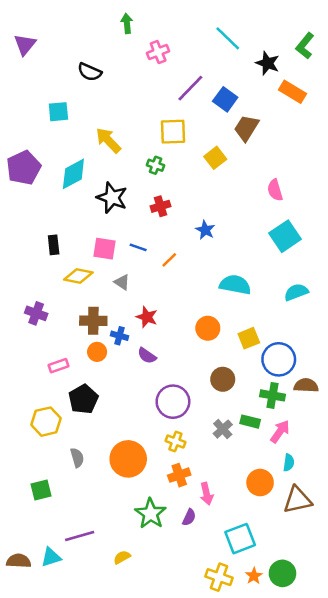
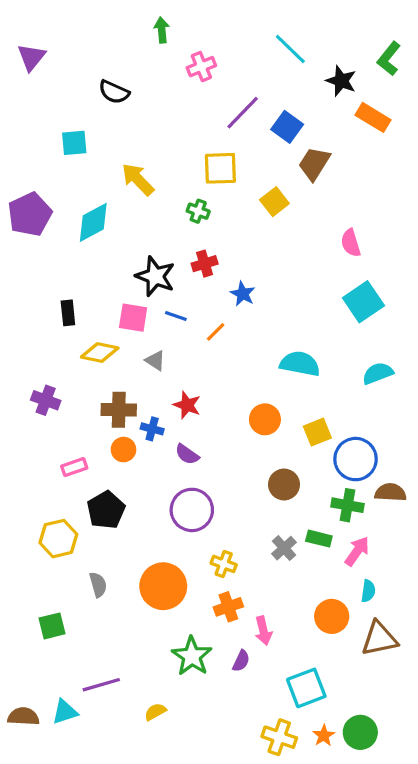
black star: (112, 198) -> (155, 276), moved
blue star: (205, 230) -> (243, 294), moved
purple circle: (173, 402) -> (192, 510), moved

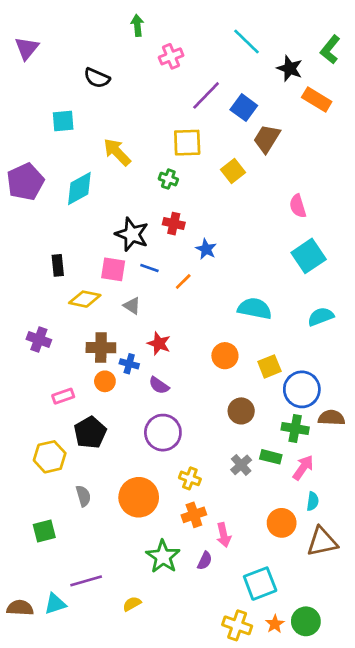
red cross: (205, 264) -> (174, 224), turned 30

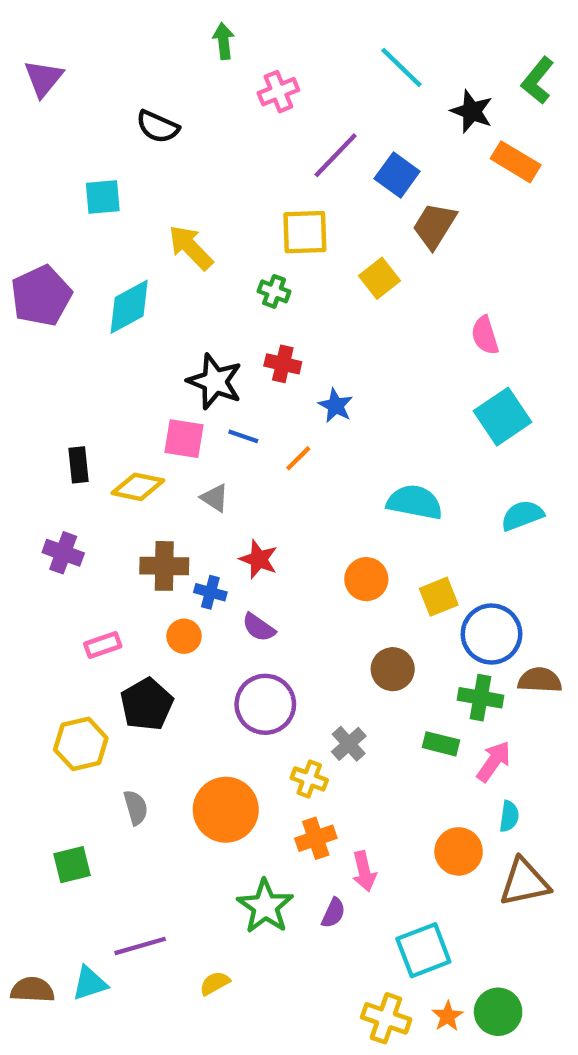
black rectangle: (58, 265) -> (79, 465), moved
orange circle: (105, 381) -> (184, 636), moved
gray cross: (241, 465) -> (349, 744), moved

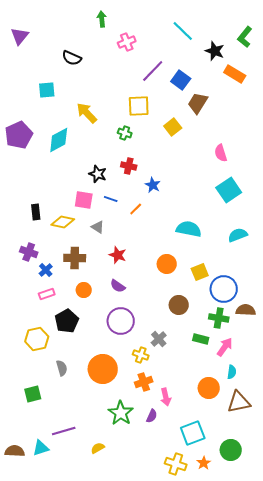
black star: (215, 381) -> (98, 174), size x0.7
blue cross: (210, 592) -> (46, 270), moved, turned 32
green circle: (498, 1012) -> (231, 450), moved

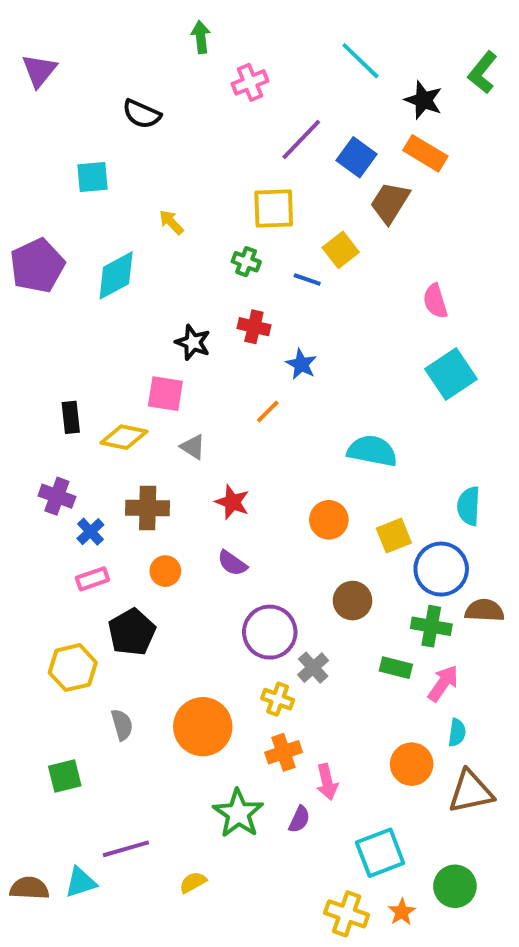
orange rectangle: (235, 74) -> (425, 153), moved
yellow arrow: (87, 113) -> (171, 222), size x0.6
blue line: (111, 199) -> (307, 279), moved
cyan semicircle: (238, 235) -> (469, 506), moved, turned -66
purple circle: (121, 321) -> (270, 632), moved

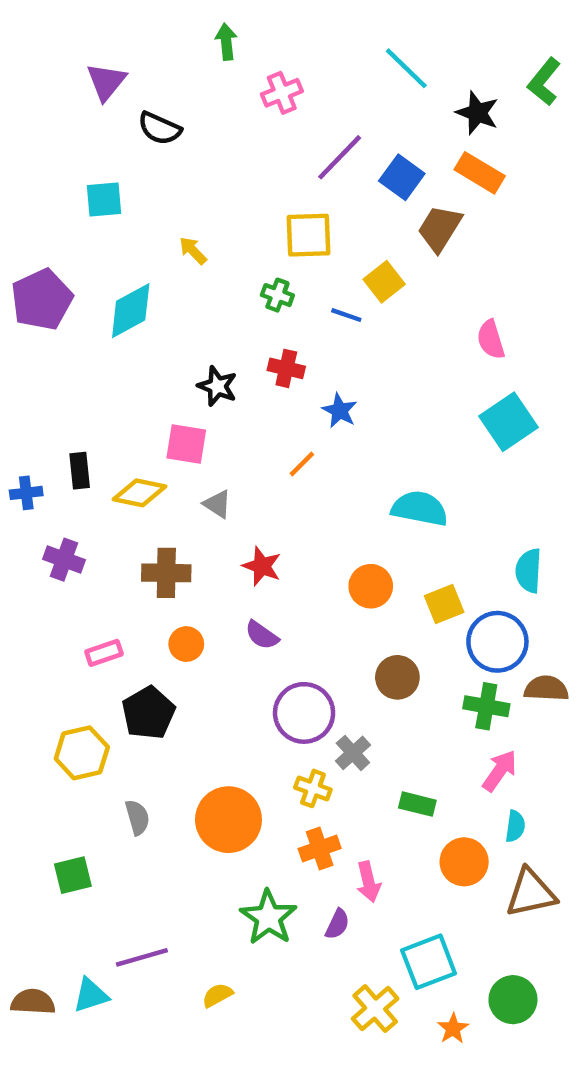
purple triangle: (39, 71) -> (106, 82), moved
blue cross: (90, 532) -> (26, 493), moved, turned 36
green rectangle: (396, 668) -> (417, 804), moved
yellow cross: (347, 914) -> (375, 1009), moved, turned 30

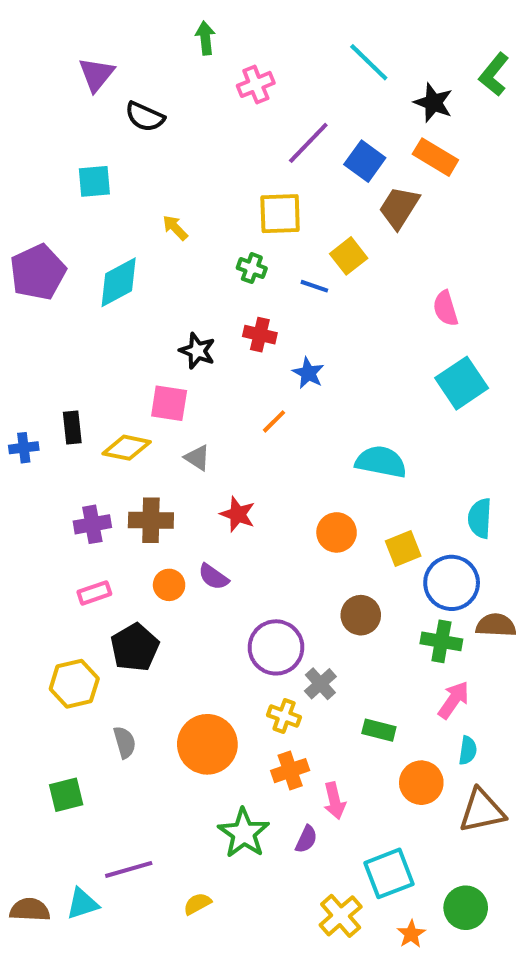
purple cross: (64, 560) -> (92, 524), moved, turned -30
purple semicircle: (262, 635) -> (213, 577), moved

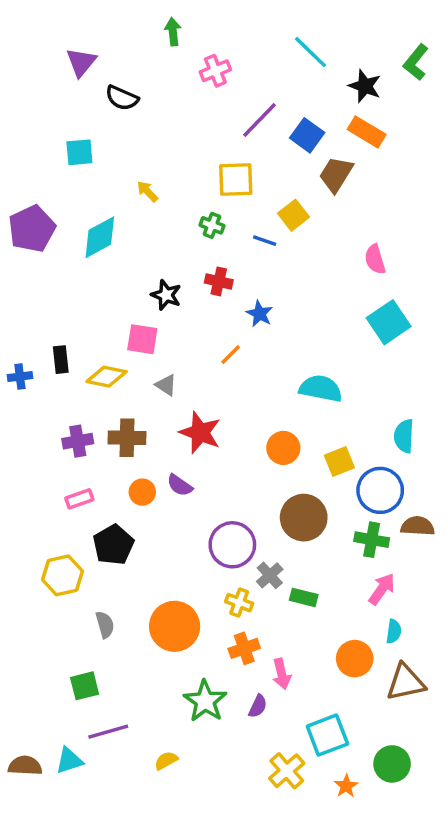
red star: (238, 514) -> (200, 433), size x1.4
brown circle: (361, 615) -> (304, 518), size x1.4
green rectangle: (379, 730) -> (304, 597), moved
green square: (66, 795) -> (85, 686), moved

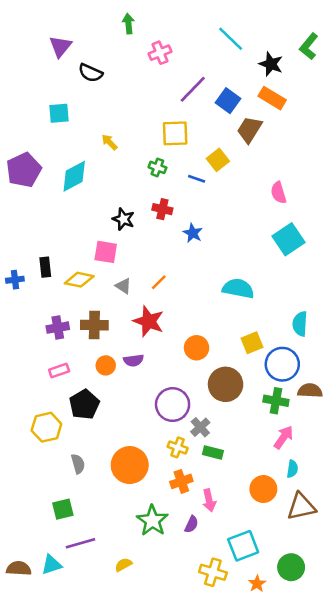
orange line: (231, 354) -> (159, 282), moved
orange circle: (283, 448) -> (197, 348), moved
purple semicircle: (180, 485) -> (133, 360), turned -42
green rectangle: (304, 597) -> (213, 452), moved
yellow cross: (287, 771) -> (213, 572), turned -32

